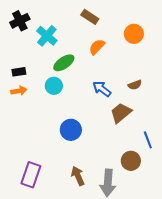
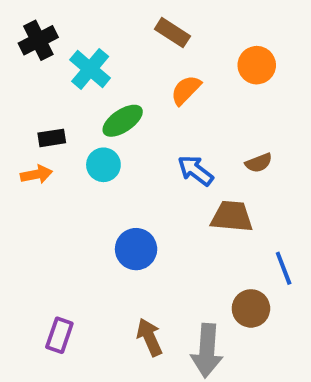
black rectangle: (19, 72) -> (52, 138), moved
brown trapezoid: (121, 113) -> (232, 217), turned 45
purple rectangle: (31, 175) -> (59, 335), size x0.7

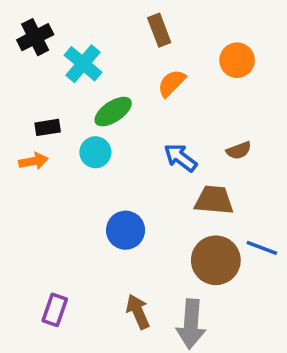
brown rectangle: (172, 33) -> (159, 30), turned 36
blue line: (284, 268) -> (262, 248), turned -48
brown circle: (251, 308) -> (216, 260), moved, size x1.4

